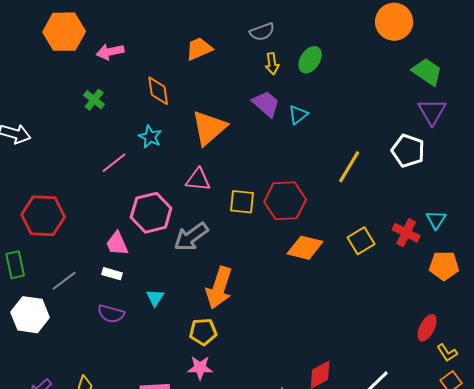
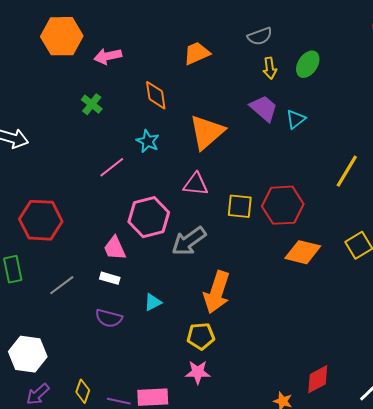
cyan triangle: (155, 298) -> (153, 302), turned 30
white hexagon: (30, 315) -> (28, 354), moved

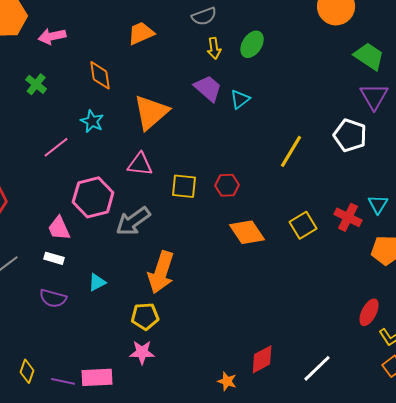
red hexagon: (283, 205) -> (227, 185), size x0.6
orange diamond: (303, 252) -> (247, 232), turned 42

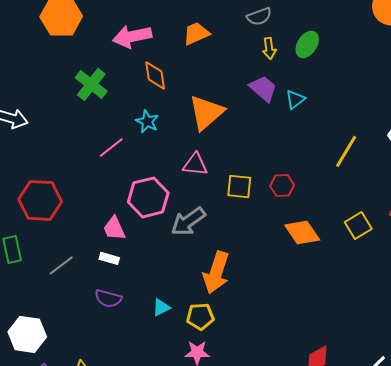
pink arrow: (52, 36) -> (132, 36), moved, size x1.4
green cross: (36, 84) -> (91, 84), size x1.5
cyan triangle: (97, 282) -> (161, 307), moved

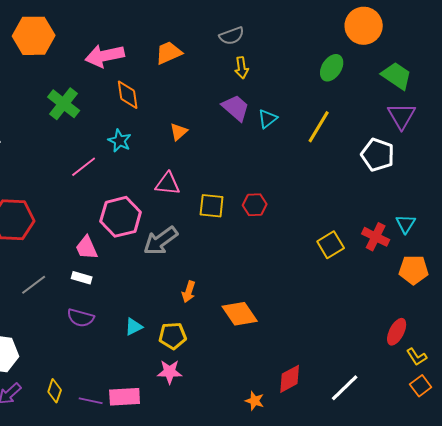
green ellipse: (307, 44) -> (332, 68), moved
orange triangle: (206, 112) -> (179, 132), size x0.5
yellow line: (346, 151) -> (319, 127), moved
orange diamond: (302, 232) -> (240, 314), moved
orange arrow: (216, 272) -> (189, 292), size x0.5

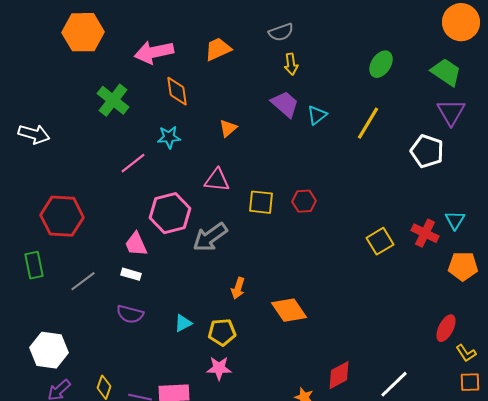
orange circle: (364, 26) -> (461, 22), moved
cyan star: (120, 141) -> (169, 137), turned -30
orange square: (421, 386) -> (470, 382), turned 35

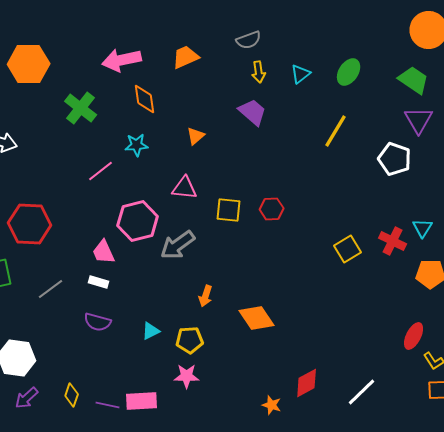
orange hexagon: (83, 32) -> (29, 64), moved
cyan triangle: (317, 115) -> (301, 74), moved

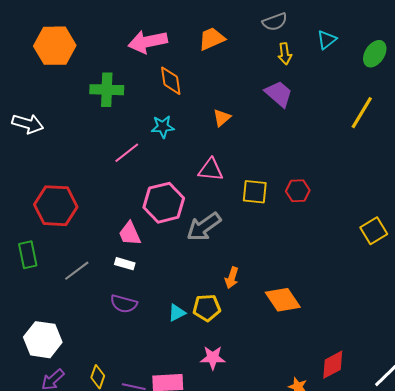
cyan triangle: (301, 74) -> (327, 40), moved
green cross: (81, 108) -> (107, 90), turned -36
yellow pentagon: (190, 340) -> (207, 308), moved

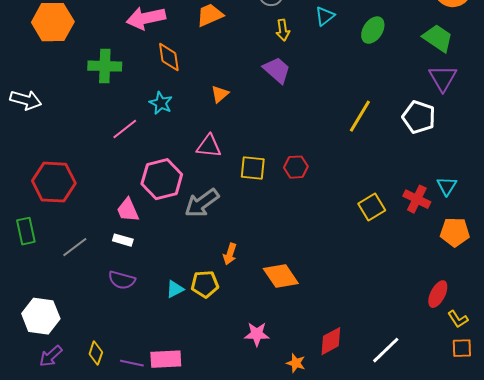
yellow line: (362, 113) -> (360, 116), moved
cyan star: (163, 127) -> (161, 103), turned 30
pink star: (213, 358) -> (257, 334), moved

